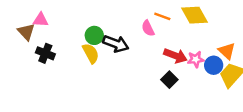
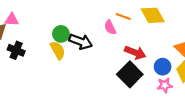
pink star: (196, 59) -> (165, 85), moved
blue circle: (214, 65) -> (163, 67), moved
black square: (169, 80) -> (130, 74), size x1.6

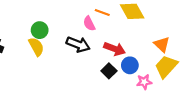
black arrow: (81, 42) -> (78, 44), moved
blue circle: (163, 67) -> (130, 65), moved
black square: (130, 74) -> (109, 71), size x0.6

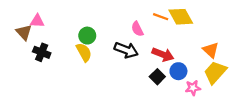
orange line: (102, 12) -> (161, 17), moved

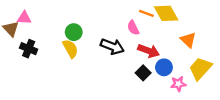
pink semicircle: (137, 29) -> (133, 28), moved
orange triangle: (211, 50) -> (188, 40), moved

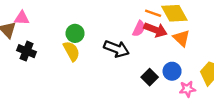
pink semicircle: (133, 28) -> (139, 29), turned -128
orange triangle: (188, 40) -> (181, 38), moved
red arrow: (149, 51) -> (155, 30), moved

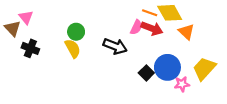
pink triangle: (22, 18) -> (26, 17), turned 48
orange triangle: (181, 38) -> (186, 32), moved
blue circle: (172, 71) -> (167, 67), size x1.5

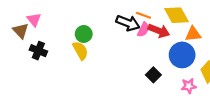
orange line: (150, 13) -> (143, 15), moved
orange triangle: (186, 32) -> (193, 34), turned -49
black arrow: (115, 46) -> (128, 23), moved
blue circle: (167, 67) -> (182, 55), moved

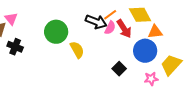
orange line: (143, 15) -> (110, 15), turned -56
red arrow: (159, 31) -> (124, 29), turned 36
green circle: (84, 34) -> (56, 32), size x1.5
yellow semicircle: (80, 51) -> (77, 50), moved

